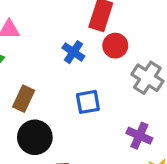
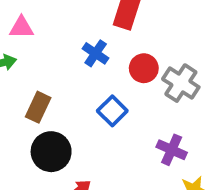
red circle: (115, 46) -> (144, 68), moved
blue square: (88, 102) -> (112, 111), turned -35

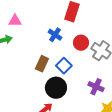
brown rectangle: (38, 107) -> (42, 64), moved
black circle: (51, 152) -> (56, 88), moved

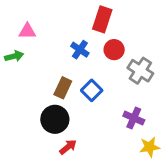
red circle: (81, 43) -> (114, 50), moved
black circle: (56, 88) -> (55, 119), moved

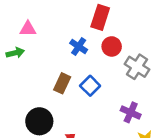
black circle: (55, 119) -> (39, 121), moved

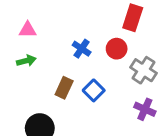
red rectangle: (100, 17) -> (133, 18), moved
green arrow: (15, 53) -> (26, 61), moved
purple cross: (131, 112) -> (145, 109), moved

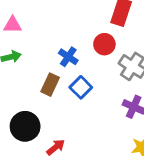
blue cross: (82, 49) -> (68, 57), moved

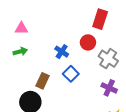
brown rectangle: (50, 85) -> (42, 81), moved

